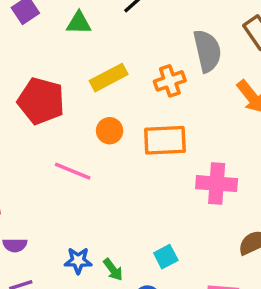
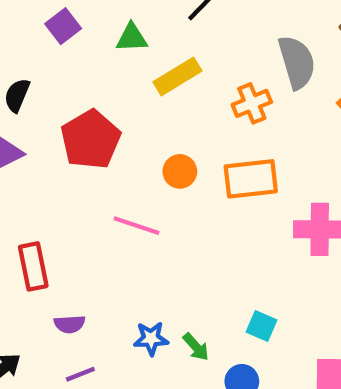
yellow rectangle: (109, 78) -> (177, 76), moved
red pentagon: (41, 101) -> (91, 139), turned 30
cyan square: (166, 257) -> (262, 326), turned -35

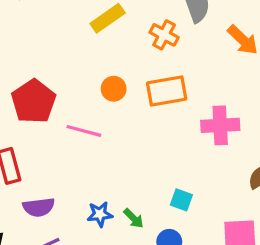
orange cross: (252, 103) -> (164, 35), turned -36
red pentagon: (91, 139) -> (34, 101), moved
purple semicircle: (70, 324) -> (39, 207), size x1.4

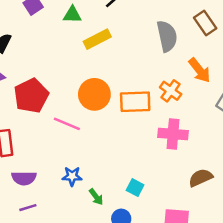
orange cross: (164, 35) -> (171, 91), moved
orange circle: (114, 89) -> (94, 94), size x1.6
blue star: (100, 214) -> (72, 176), moved

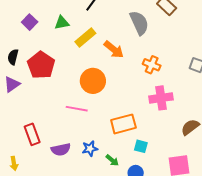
orange arrow: (200, 70) -> (114, 50), moved
red pentagon: (31, 96) -> (41, 65), moved
orange rectangle: (135, 102) -> (123, 124), moved
purple semicircle: (24, 178) -> (61, 150), moved

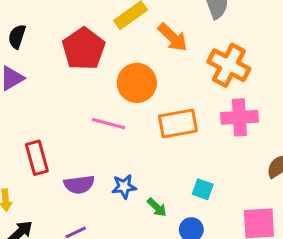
red pentagon: (41, 65) -> (84, 49), moved
orange cross: (152, 65) -> (229, 65), size x1.5
orange rectangle: (123, 124) -> (178, 124), moved

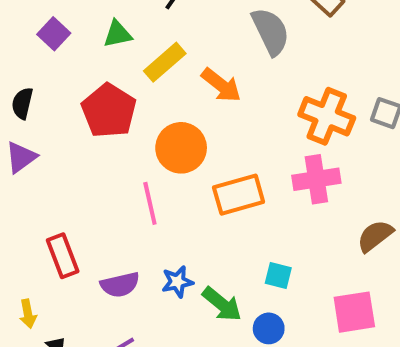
orange cross: (229, 65) -> (327, 116), moved
pink line: (109, 124) -> (150, 203), turned 68
green arrow: (157, 207) -> (222, 304), size x1.5

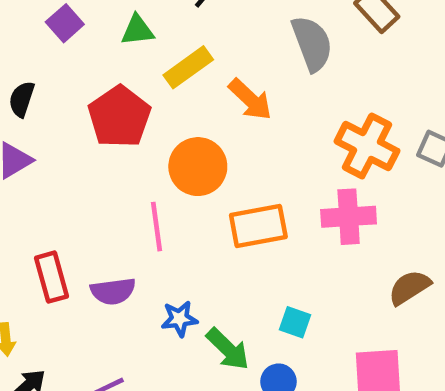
purple semicircle: (120, 285) -> (113, 291), moved

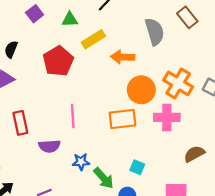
orange arrow: (250, 99) -> (123, 57), turned 135
orange circle: (198, 167) -> (141, 90), moved
red rectangle: (52, 277) -> (20, 123), moved

